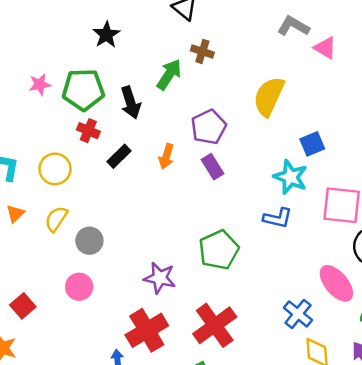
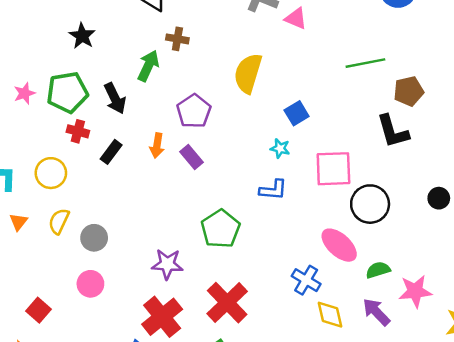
purple rectangle: (212, 167) -> (191, 157), moved
cyan star: (290, 177) -> (280, 148), size x0.6

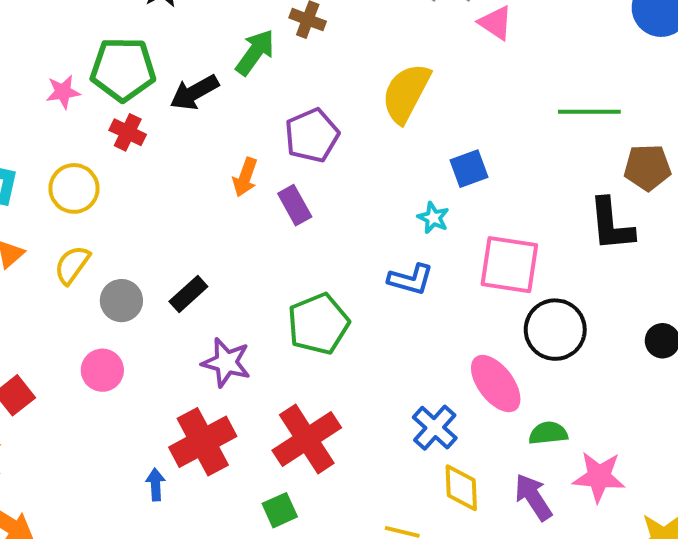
pink star: (24, 93) -> (63, 92), moved
black arrow: (115, 98) -> (194, 92), turned 76
black rectangle: (111, 152) -> (188, 294), moved

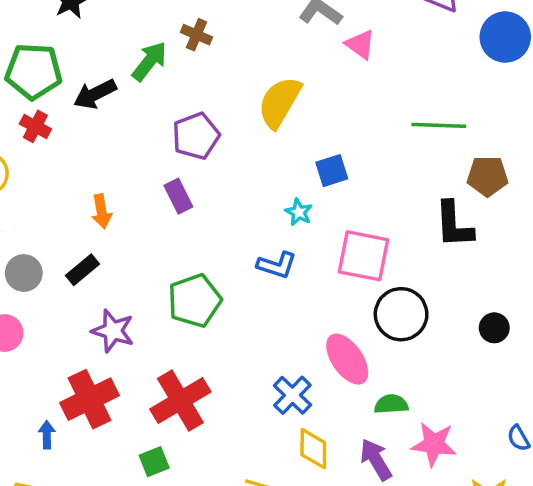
orange arrow: (245, 177) -> (101, 211), moved, turned -32

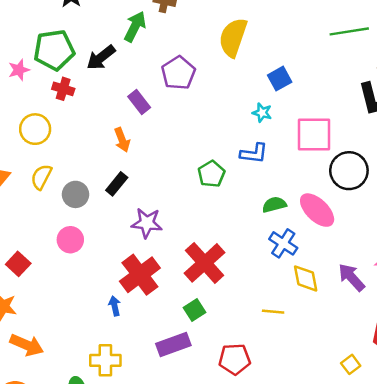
purple rectangle: (178, 196) -> (139, 102), moved
green pentagon: (195, 301) -> (211, 174), moved, size x0.7
green semicircle: (391, 404) -> (274, 205), moved

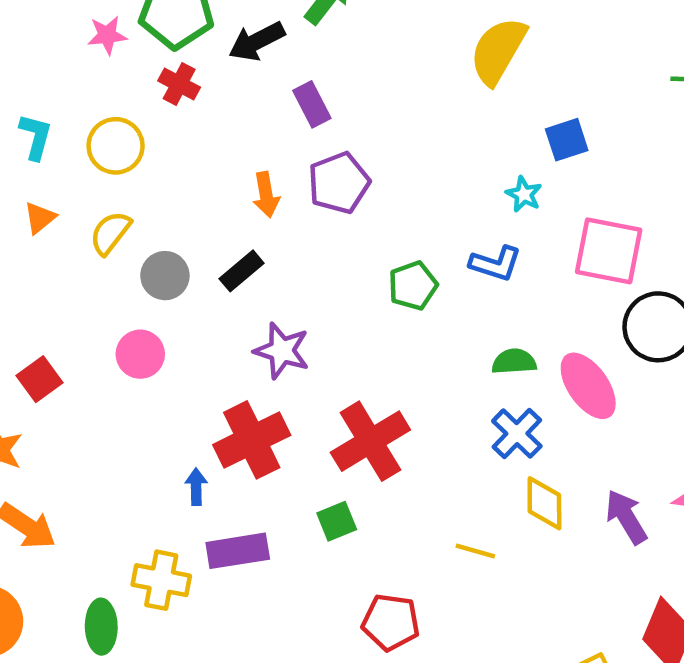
purple pentagon: (178, 73) -> (339, 183), moved
purple rectangle: (139, 102) -> (312, 104), moved
purple rectangle: (173, 344) -> (238, 551), moved

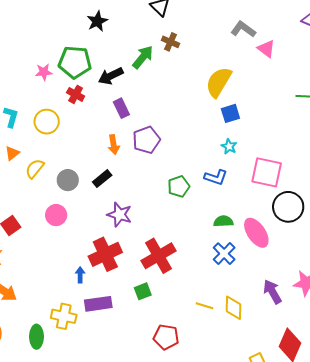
purple rectangle: (312, 104) -> (121, 108), moved
blue square: (567, 140) -> (230, 113), moved
yellow semicircle: (110, 233) -> (35, 169), moved
yellow diamond: (544, 503) -> (234, 308), moved

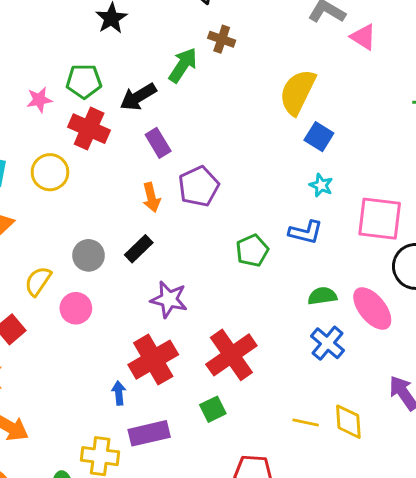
green pentagon: (75, 62) -> (84, 81), size x0.7
red cross: (76, 94) -> (89, 129), size x1.5
blue square: (230, 113) -> (319, 137), turned -36
yellow semicircle: (35, 169) -> (38, 281), moved

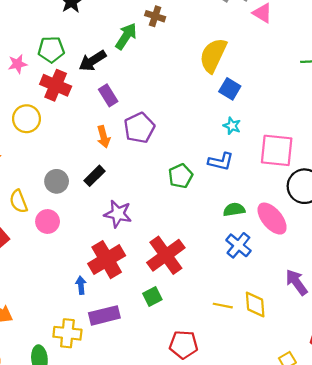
yellow semicircle: (38, 281) -> (19, 201), turned -55

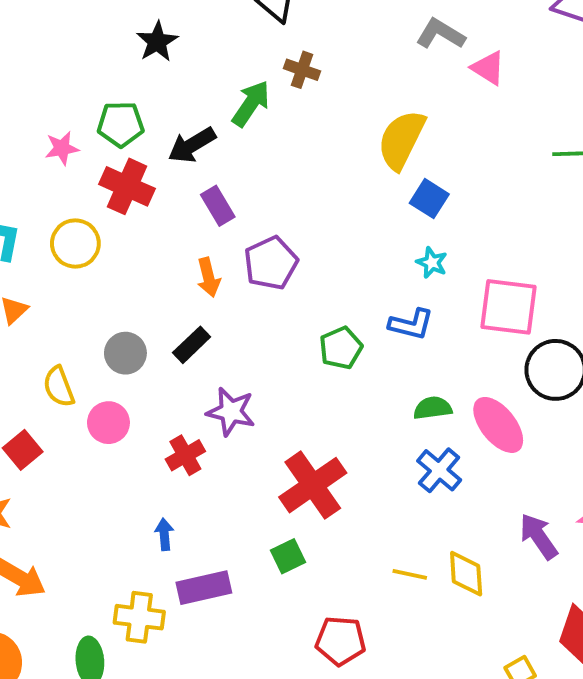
red cross: (107, 260) -> (185, 455), moved, size x0.6

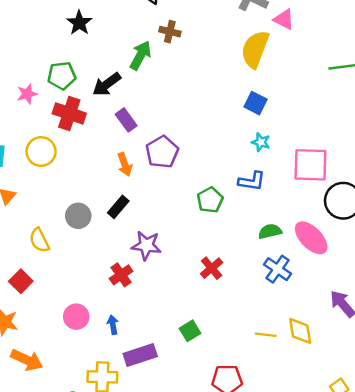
yellow semicircle: (401, 140) -> (255, 49), moved
pink circle: (108, 423) -> (76, 317), moved
red cross: (313, 485) -> (212, 268), moved, size x0.6

